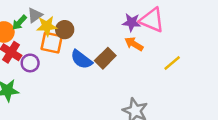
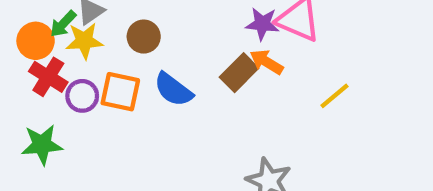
yellow star: (47, 26) -> (84, 41), moved
orange square: (52, 43) -> (120, 92), moved
brown rectangle: (105, 58) -> (239, 73), moved

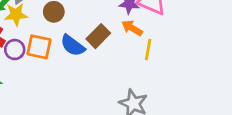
brown rectangle: (239, 73) -> (98, 36), moved
yellow line: (334, 96) -> (148, 50), moved, turned -40

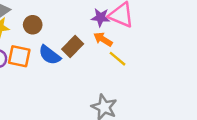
yellow line: (148, 50) -> (117, 59), turned -60

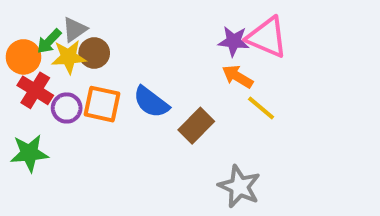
brown circle: (33, 25) -> (94, 53), moved
brown rectangle: (73, 47) -> (196, 126), moved

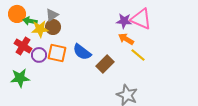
gray triangle: (75, 29) -> (52, 15), moved
green arrow: (49, 41) -> (30, 21), turned 56
orange circle: (23, 57) -> (17, 14), moved

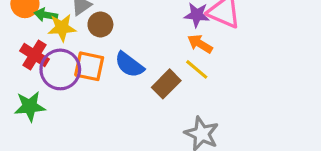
brown circle: (53, 27) -> (100, 24), moved
purple circle: (39, 55) -> (60, 69), size x1.6
yellow line: (138, 55) -> (197, 69), moved

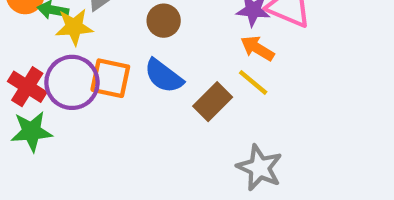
brown circle: (100, 24) -> (164, 21), moved
red cross: (35, 55) -> (27, 87), moved

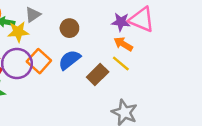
blue semicircle: (164, 76) -> (69, 60), turned 105
orange square: (110, 78) -> (39, 61), turned 30

